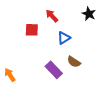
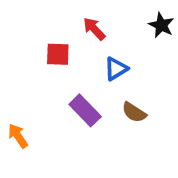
purple rectangle: (54, 70) -> (85, 110), moved

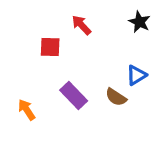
blue triangle: (116, 69) -> (136, 75), moved
orange arrow: (18, 136) -> (27, 110), moved

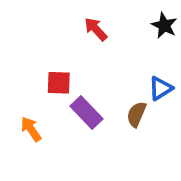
red square: (50, 47) -> (59, 83), moved
brown semicircle: (116, 97) -> (136, 114), turned 80

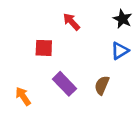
red square: (59, 83) -> (44, 48), moved
blue triangle: (161, 88) -> (120, 51), moved

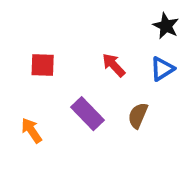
red arrow: (71, 22) -> (114, 65), moved
red square: (44, 48) -> (43, 65), moved

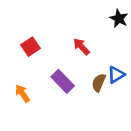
red square: (43, 65) -> (30, 47), turned -36
blue triangle: (162, 69) -> (116, 75), moved

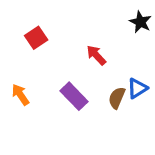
red square: (30, 47) -> (36, 38), moved
orange arrow: (22, 93) -> (20, 95), moved

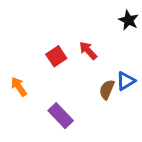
red square: (36, 38) -> (56, 56), moved
purple rectangle: (74, 96) -> (61, 116), moved

